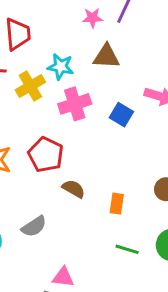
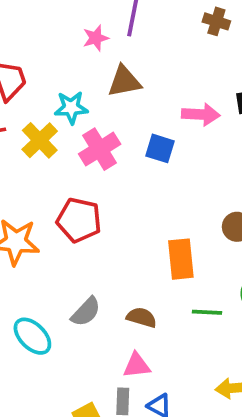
brown semicircle: (74, 189) -> (142, 317), moved
orange rectangle: (117, 204) -> (181, 259), size x1.5

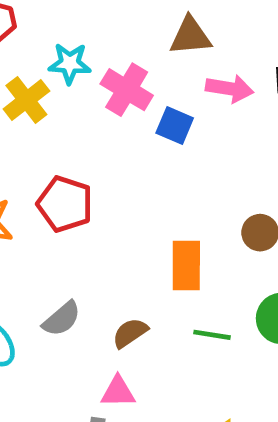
brown triangle: (124, 81) -> (190, 36), moved
pink cross: (100, 149) -> (127, 90), moved, turned -33
brown semicircle: (142, 317) -> (130, 333), turned -56

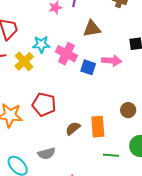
pink arrow: (230, 89) -> (112, 61), moved
gray semicircle: (62, 319) -> (46, 153), turned 30
brown semicircle: (130, 333) -> (73, 128), moved

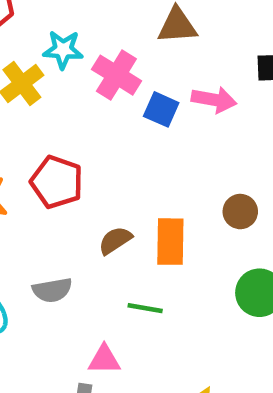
green line: (111, 155) -> (145, 308), moved

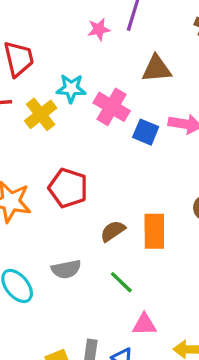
green line: (145, 308) -> (121, 282), moved, turned 35
pink triangle: (104, 360) -> (144, 324), moved

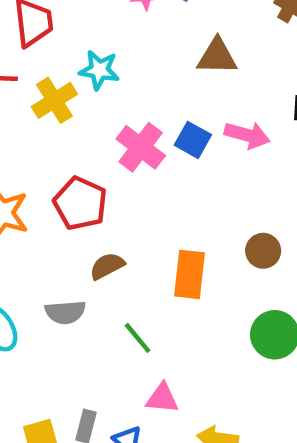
pink cross: (112, 107) -> (141, 147), moved
brown semicircle: (113, 231) -> (107, 266), moved

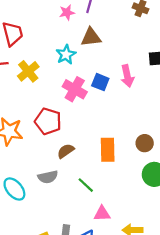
brown triangle: (217, 56) -> (91, 37), moved
cyan star: (99, 70) -> (66, 55), moved, turned -30
pink arrow: (247, 135) -> (127, 76), turned 70
brown circle: (263, 251) -> (145, 143), moved

